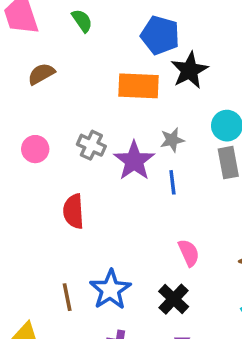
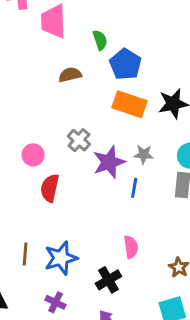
blue pentagon: (160, 35) -> (125, 64), moved
brown semicircle: (41, 74) -> (70, 75), moved
pink circle: (35, 149) -> (33, 155), moved

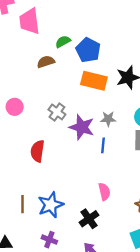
green semicircle: (100, 40) -> (63, 42), moved, turned -96
pink circle: (33, 155) -> (15, 107), moved
purple star: (109, 162) -> (82, 127), turned -30

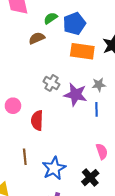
blue pentagon: (88, 50) -> (74, 24), turned 30
pink circle: (15, 107) -> (13, 106), moved
brown line: (23, 204) -> (25, 157), moved

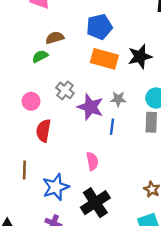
green semicircle: (51, 18) -> (40, 56), moved
pink circle: (13, 106) -> (31, 101), moved
pink semicircle: (102, 151) -> (92, 161), moved
black cross: (90, 178) -> (95, 203), size x1.4

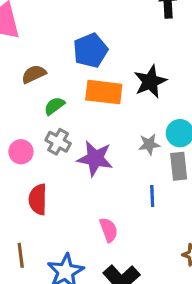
green semicircle: (40, 56) -> (54, 106), moved
gray star: (118, 99) -> (149, 144), moved
pink circle: (31, 101) -> (21, 152), moved
blue line: (112, 127) -> (152, 196), moved

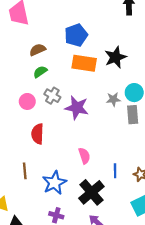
green semicircle: (54, 106) -> (40, 72), moved
blue line: (152, 196) -> (115, 171), moved

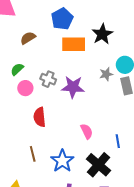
green semicircle: (40, 72) -> (17, 69), moved

